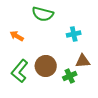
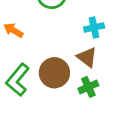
brown triangle: (83, 61) -> (87, 57), moved, turned 42

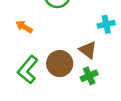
cyan cross: (94, 28) -> (106, 24), moved

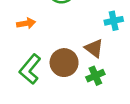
orange arrow: (24, 27) -> (26, 23), turned 140

